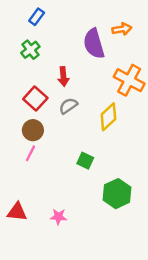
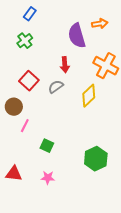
red arrow: (63, 77) -> (65, 65), moved
brown circle: (33, 130) -> (14, 107), moved
green square: (85, 161) -> (47, 146), moved

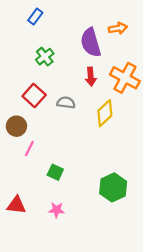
green cross: (25, 41) -> (45, 57), moved
red arrow: (65, 65) -> (91, 77), moved
gray semicircle: (56, 87) -> (66, 103), turned 42

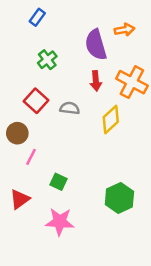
red triangle: (16, 205) -> (20, 199), moved, turned -42
pink star: (57, 210) -> (60, 222), size x1.6

